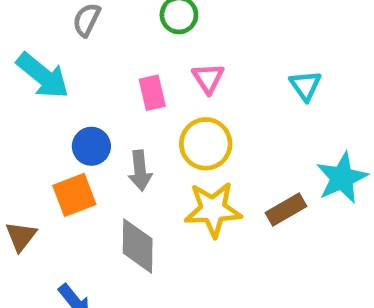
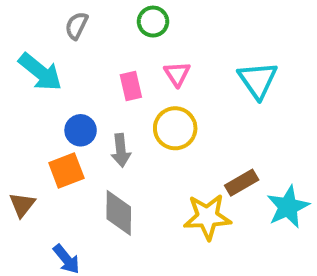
cyan triangle: (305, 85) -> (258, 80), size x1.5
cyan star: (342, 178) -> (288, 207), moved
yellow star: (213, 209) -> (207, 217), moved

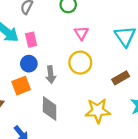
pink rectangle: (131, 86) -> (31, 40), moved
brown rectangle: (242, 183) -> (121, 78), moved

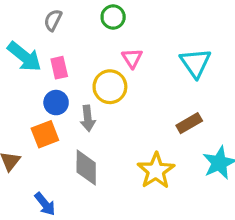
yellow circle: (80, 63) -> (110, 87), moved
yellow star: (98, 111) -> (156, 171), turned -30

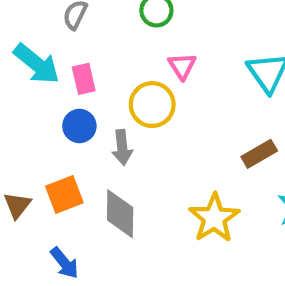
orange square: (45, 134) -> (64, 194), moved

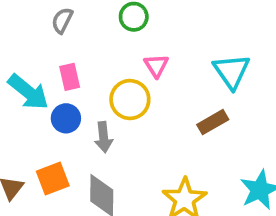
cyan arrow: (37, 64) -> (28, 92), moved
brown rectangle: (259, 154) -> (213, 122), moved

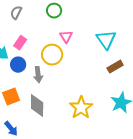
pink rectangle: (70, 77) -> (20, 43), turned 48
brown rectangle: (213, 122) -> (115, 67), moved

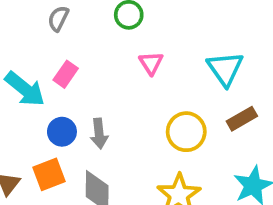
yellow circle: (52, 55) -> (186, 132), moved
blue circle: (18, 65) -> (62, 132), moved

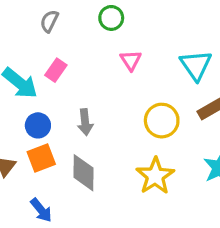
blue circle: (62, 132) -> (38, 125), moved

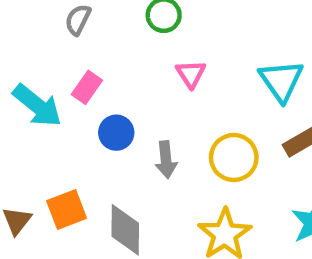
gray arrow: (85, 122) -> (166, 160), moved
blue circle: (38, 125) -> (116, 133), moved

